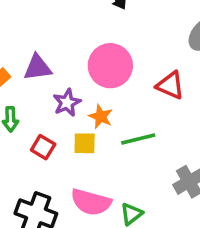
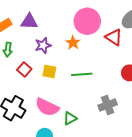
pink circle: (110, 66) -> (87, 21), moved
red triangle: (170, 85) -> (114, 37), moved
orange star: (101, 117) -> (73, 43), moved

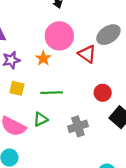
green triangle: (70, 118) -> (40, 119), moved

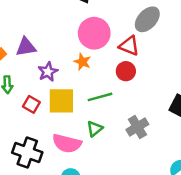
yellow square: (17, 88) -> (61, 101), size x1.6
red circle: (103, 93) -> (126, 71), moved

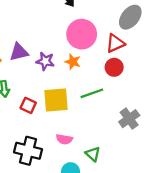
red triangle: (129, 46) -> (115, 43), turned -42
purple star: (48, 72) -> (45, 61), moved, turned -30
green triangle: (95, 129) -> (93, 154), moved, turned -35
pink semicircle: (67, 143) -> (64, 139), size x0.6

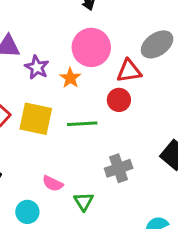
pink semicircle: (64, 139) -> (53, 183), moved
green triangle: (93, 154) -> (84, 201), moved

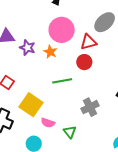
yellow square: (36, 119) -> (31, 105), moved, turned 30

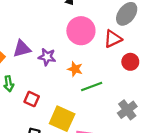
orange star: (50, 52) -> (75, 69), moved
red circle: (84, 62) -> (130, 62), moved

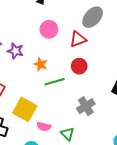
pink circle: (81, 31) -> (49, 29), size x0.7
red circle: (130, 62) -> (79, 66), moved

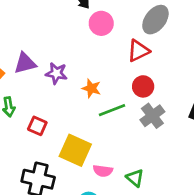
pink circle: (49, 29) -> (101, 23), moved
gray cross: (86, 106) -> (152, 116), moved

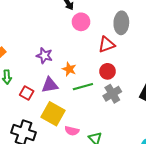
gray ellipse: (155, 20) -> (121, 23), turned -40
purple triangle: (25, 63) -> (50, 85), moved

